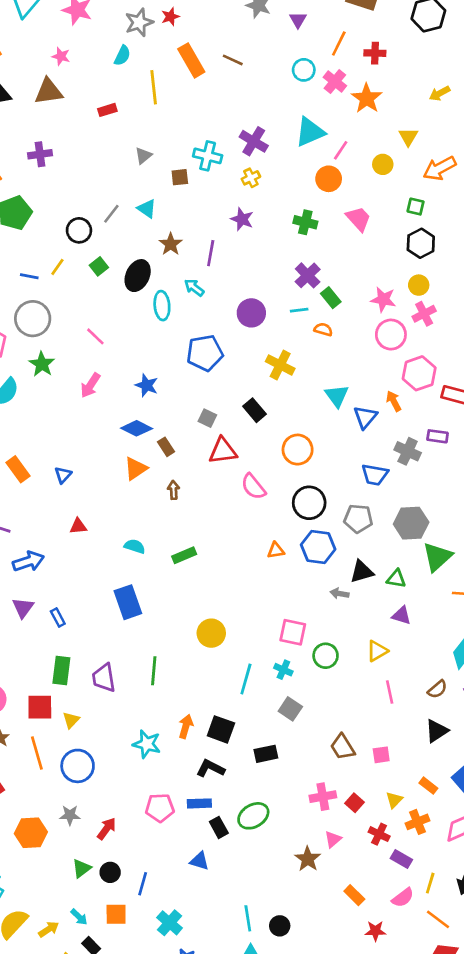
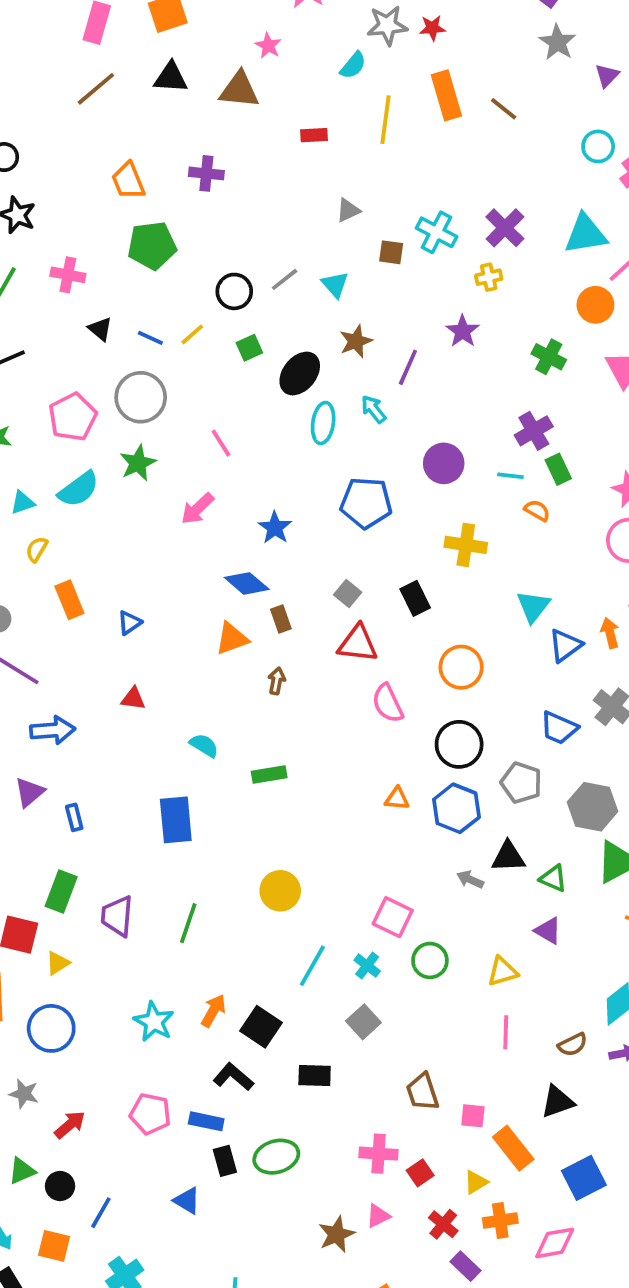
yellow cross: (280, 365) -> (466, 545), turned -32
orange rectangle: (428, 786) -> (513, 1148), moved, size x1.6

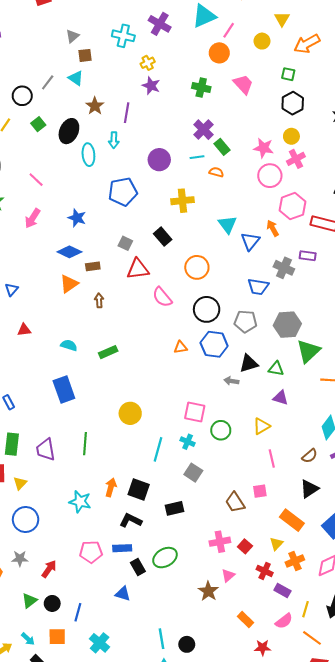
brown square: (391, 252) -> (85, 55), moved
yellow cross: (489, 277) -> (148, 63), moved
cyan arrow: (374, 409) -> (114, 140), turned -126
brown rectangle: (281, 619) -> (93, 266), turned -64
pink square: (473, 1116) -> (260, 491), moved

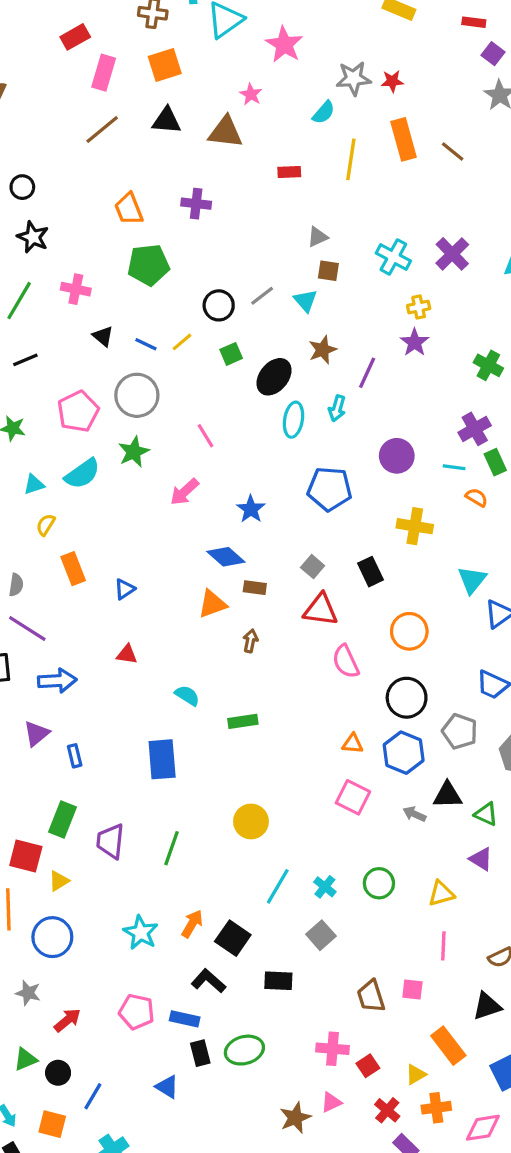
pink square: (195, 412) -> (353, 797), moved

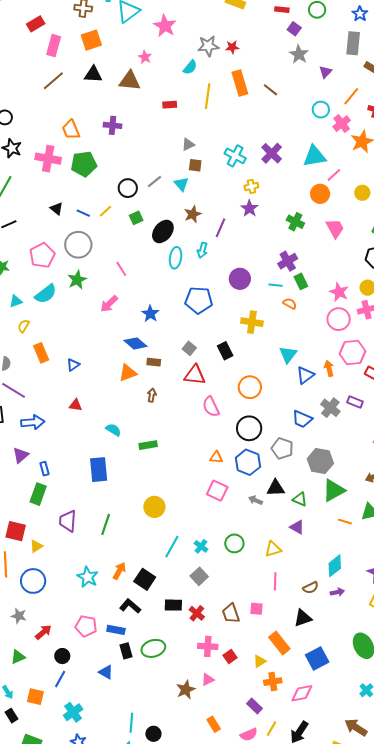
pink cross: (76, 289) -> (48, 159), moved, size x1.4
green rectangle: (63, 820) -> (38, 494), moved
black circle: (58, 1073) -> (62, 656), moved
red cross: (387, 1110) -> (197, 613), moved

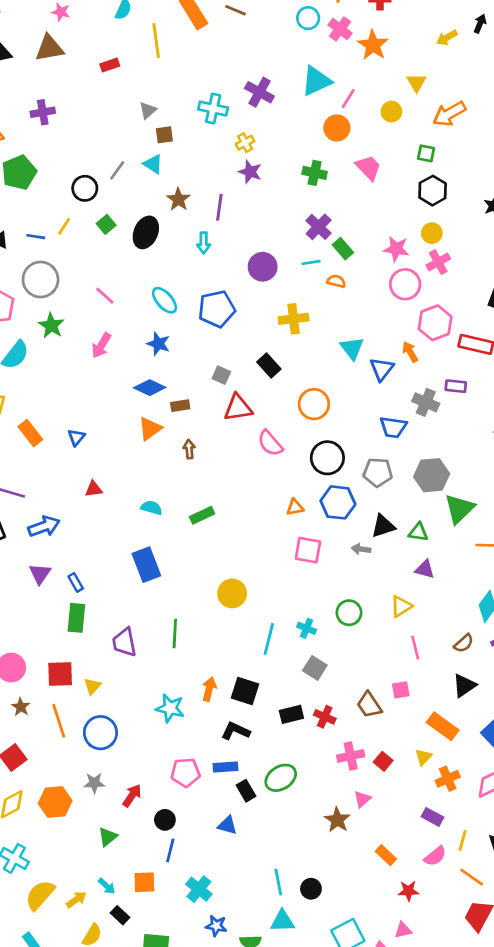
cyan ellipse: (176, 258) -> (165, 300), moved, turned -35

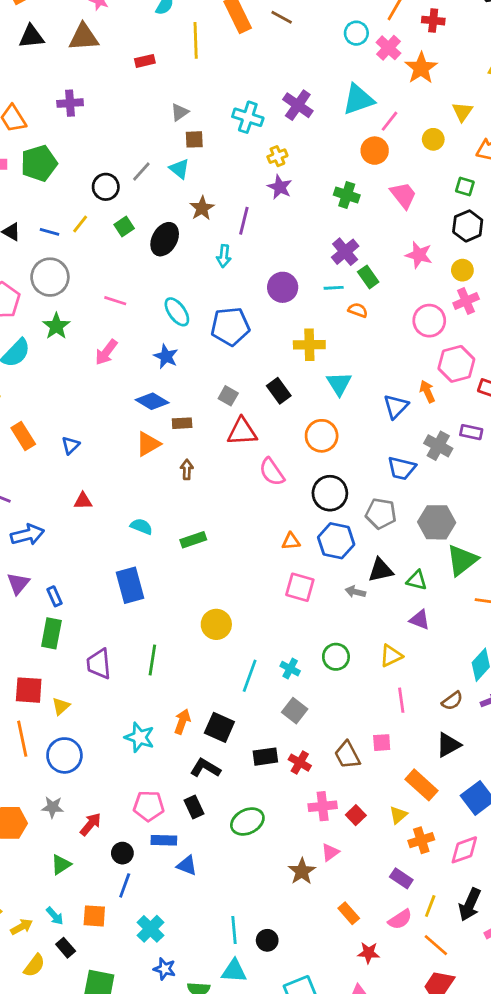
pink star: (396, 249) -> (419, 255), moved
pink line: (105, 296) -> (115, 301), turned -30
cyan triangle: (352, 348) -> (339, 384), moved
blue rectangle: (225, 767) -> (164, 840), moved
black rectangle: (246, 791) -> (194, 807), moved

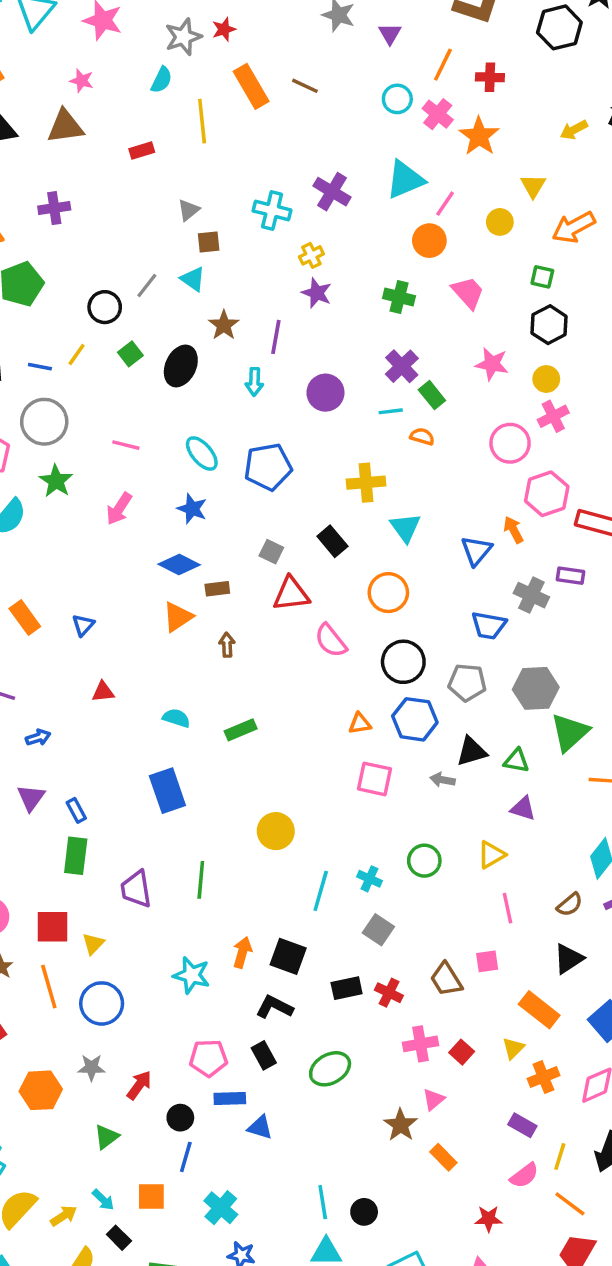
purple circle: (283, 287) -> (325, 393), moved
blue arrow: (27, 535) -> (38, 737), size x0.6
orange rectangle: (349, 913) -> (443, 1157), moved

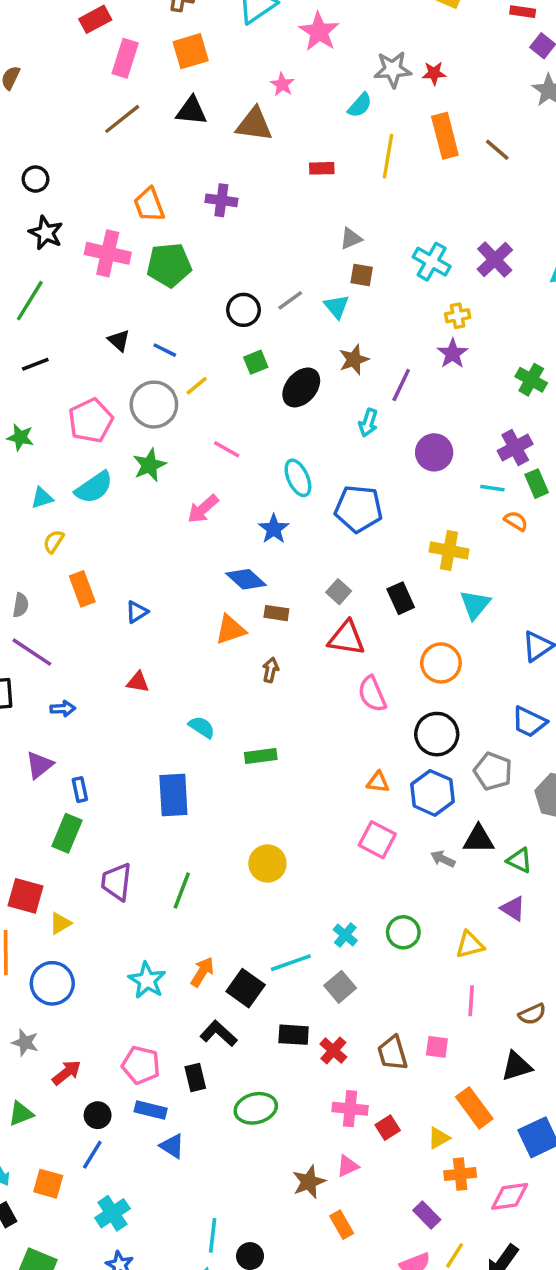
yellow line: (77, 355) -> (197, 386), moved
cyan line: (321, 891) -> (291, 963), moved, turned 39

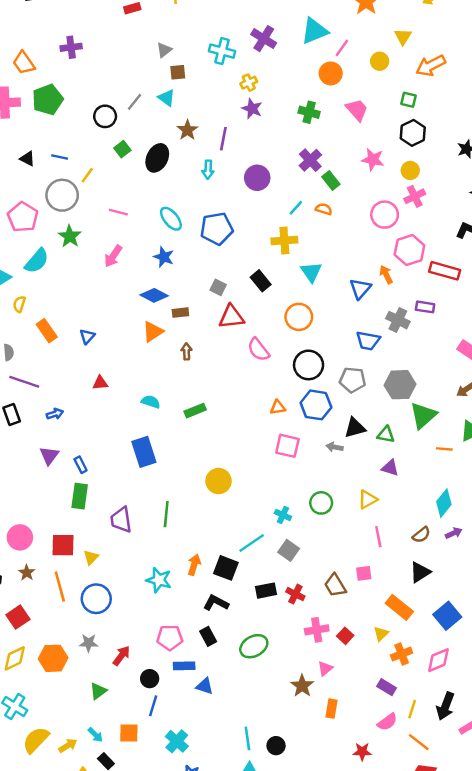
cyan line: (492, 488) -> (296, 208), moved, turned -42
orange rectangle: (342, 1225) -> (331, 709), turned 54

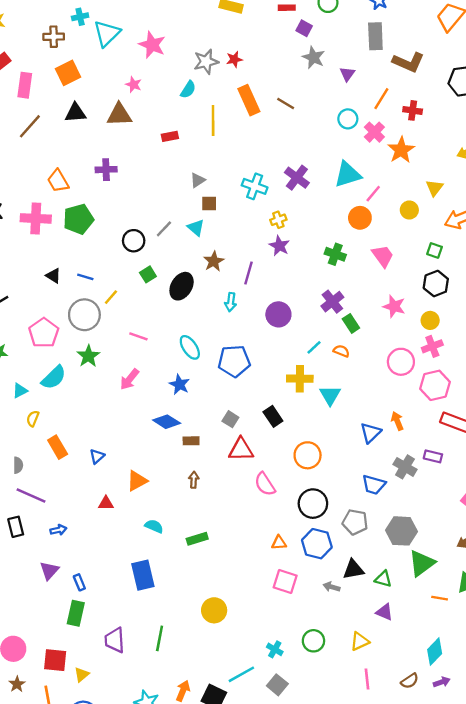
pink hexagon: (409, 250) -> (435, 385), moved
cyan triangle: (311, 272) -> (330, 395), moved
orange triangle: (153, 332) -> (137, 481), moved

